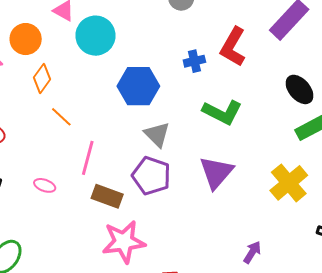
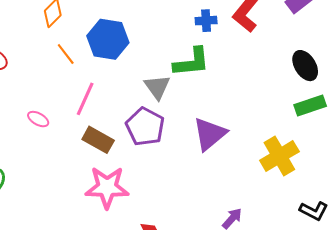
blue hexagon: (138, 86) -> (108, 39), moved
green L-shape: (222, 112) -> (192, 62), moved, turned -42

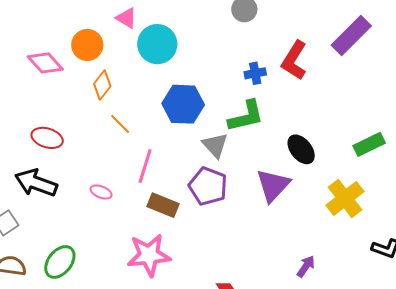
blue hexagon: (108, 39) -> (183, 104), moved
black ellipse: (305, 66) -> (301, 149), moved
pink star: (107, 187) -> (149, 255), moved

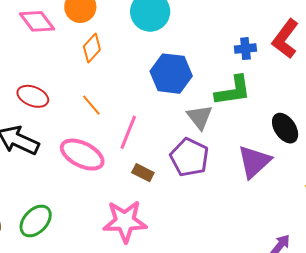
orange line: (120, 124) -> (91, 105), moved
pink ellipse: (101, 192) -> (82, 155), size x2.0
brown rectangle: (163, 205) -> (143, 173), size x0.7

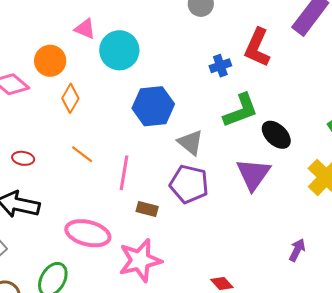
green L-shape: (233, 91) -> (241, 110), moved
red ellipse: (33, 96) -> (23, 158), size x0.7
pink ellipse: (82, 155) -> (88, 233), moved

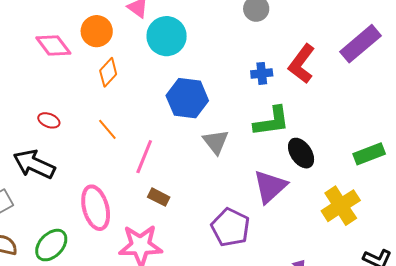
purple pentagon: (189, 184) -> (230, 227), moved
pink ellipse: (88, 233) -> (96, 208), turned 48

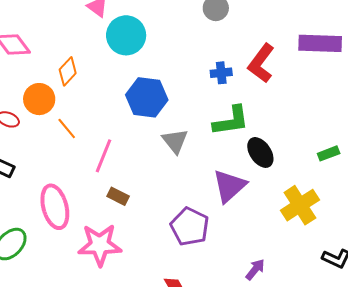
orange circle: (97, 31) -> (39, 99), moved
purple rectangle: (361, 44) -> (320, 43), turned 42
green rectangle: (369, 154) -> (329, 153), size x0.7

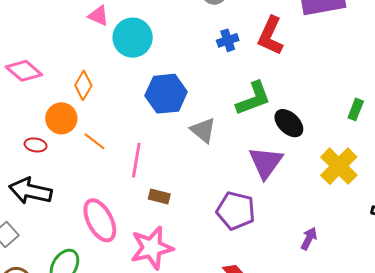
blue cross: (221, 73) -> (228, 40), moved
green rectangle: (329, 153) -> (356, 109), turned -35

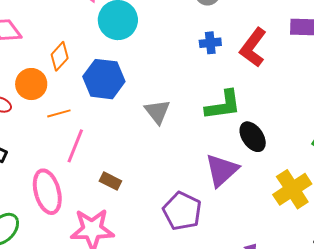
blue hexagon: (166, 94) -> (104, 79), moved
gray triangle: (203, 130) -> (157, 112), moved
orange line: (95, 141) -> (59, 113), turned -65
pink line: (136, 160) -> (75, 146), moved

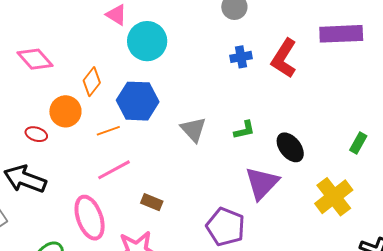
green L-shape: (223, 105) -> (244, 130), moved, size x0.6
orange line: (59, 113) -> (108, 131), moved
pink line: (75, 146) -> (114, 170), turned 44

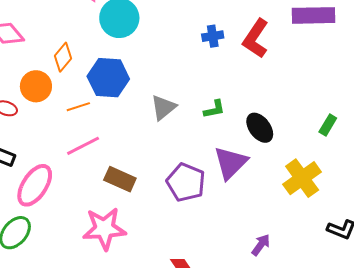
gray triangle: (193, 130) -> (163, 108), turned 32
brown rectangle: (152, 202) -> (120, 179), size x1.4
pink ellipse: (90, 218) -> (35, 185), moved, turned 51
purple pentagon: (225, 227) -> (186, 182), moved

